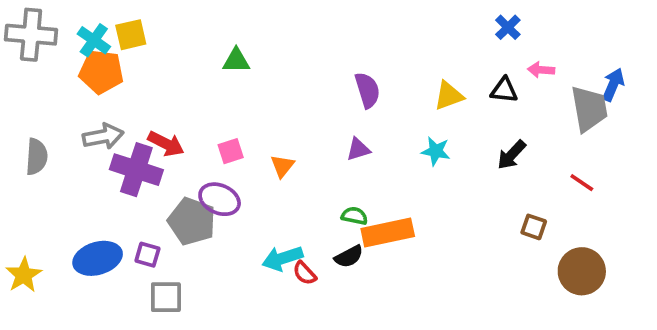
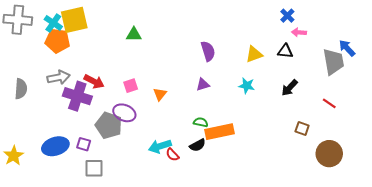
yellow square: (131, 35) -> (74, 20), size x1.5
pink arrow: (541, 70) -> (299, 32), moved
blue arrow: (613, 85) -> (347, 48), turned -66

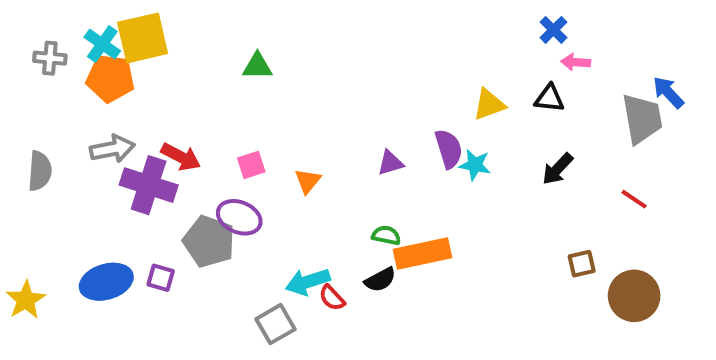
gray cross: (18, 20) -> (50, 58), moved, size x0.6
purple semicircle: (208, 51) -> (449, 149), moved
brown square: (302, 129) -> (582, 264), moved, turned -32
gray square: (94, 168) -> (275, 324), moved, turned -30

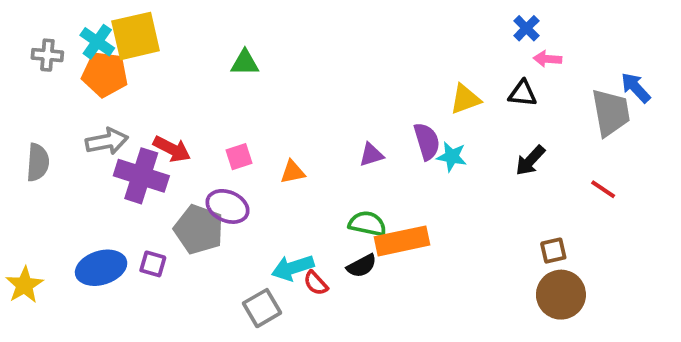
orange triangle: (308, 181) -> (293, 172), turned 40
green semicircle: (386, 235) -> (367, 224), size x1.4
brown circle: (634, 296) -> (561, 295), moved

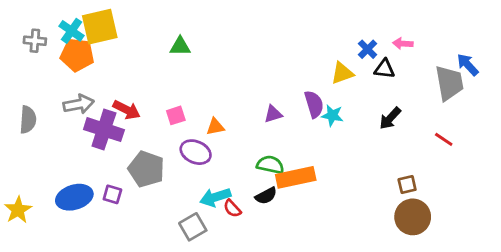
blue cross: (526, 28) -> (368, 49), moved
purple ellipse: (228, 206) -> (196, 152), moved

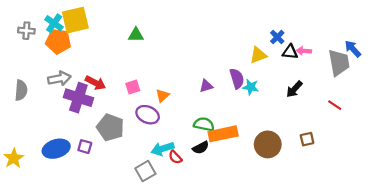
pink arrow: (403, 44) -> (304, 51), moved
orange triangle: (215, 127) -> (162, 96), turned -32
brown circle: (413, 217) -> (268, 144), moved

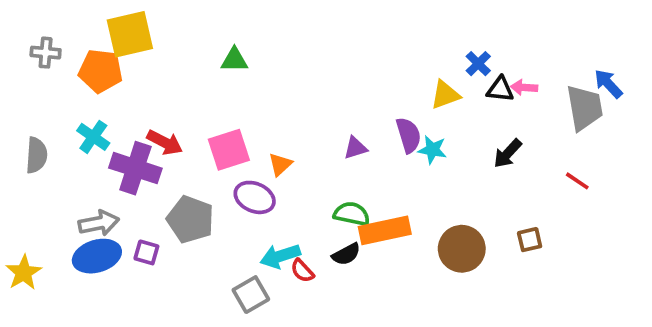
cyan cross: (54, 23) -> (93, 137), moved
gray arrow: (59, 79) -> (99, 223), moved
pink square: (133, 87) -> (229, 150), size x1.6

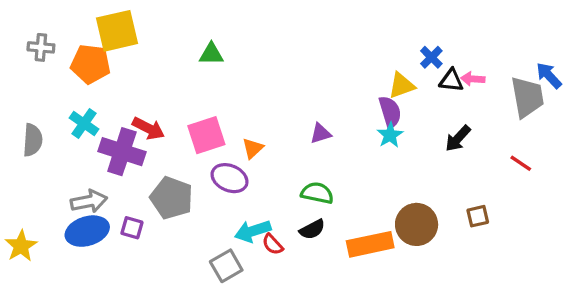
purple semicircle: (409, 135) -> (390, 112), moved
cyan star: (432, 150) -> (390, 135), turned 30
orange rectangle: (385, 230) -> (370, 244), moved

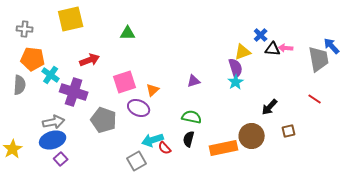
orange pentagon: (91, 64) -> (33, 59), moved
red arrow: (148, 128) -> (90, 60), moved, turned -48
black arrow: (458, 138) -> (270, 107), moved
purple square: (132, 228) -> (61, 159), moved, turned 32
black semicircle: (312, 229) -> (189, 139), turned 133

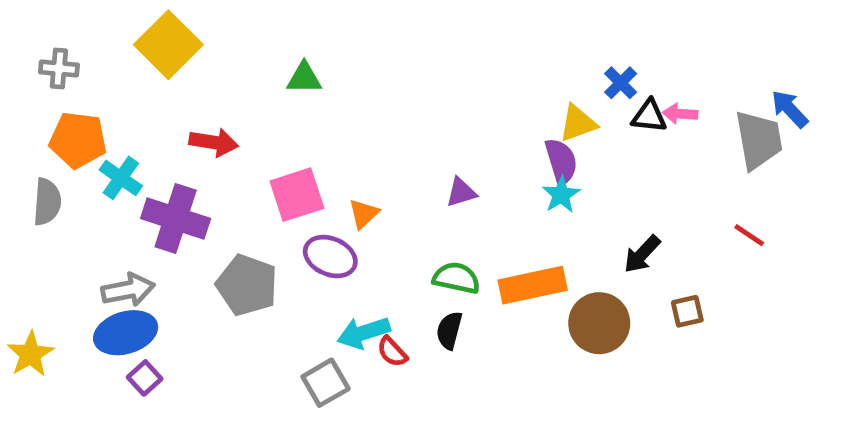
yellow square: (71, 19) -> (168, 45), turned -32
red arrow: (90, 60) -> (214, 142), turned 30
orange rectangle: (224, 148) -> (533, 285), moved

